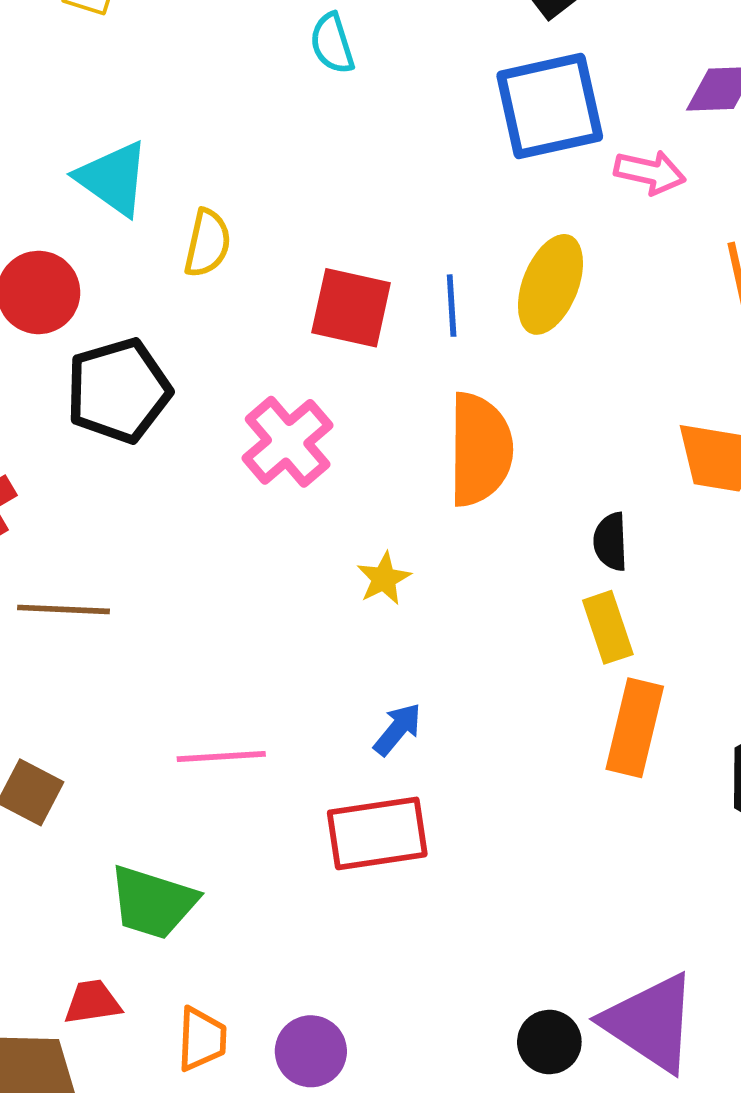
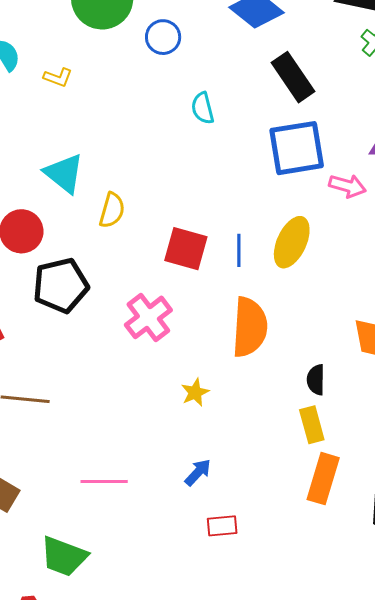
cyan semicircle: (332, 43) -> (203, 108), moved
red rectangle: (377, 833) -> (222, 526), moved, size x0.6

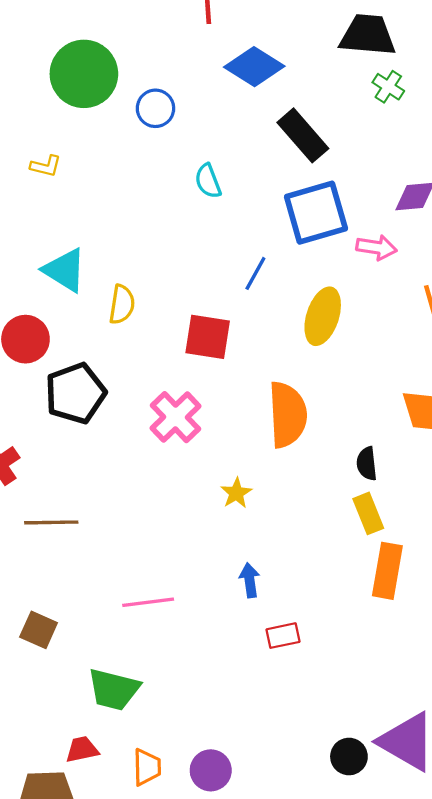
blue line: (239, 250) -> (255, 273), moved, turned 36
blue arrow: (198, 472) -> (250, 580), turned -44

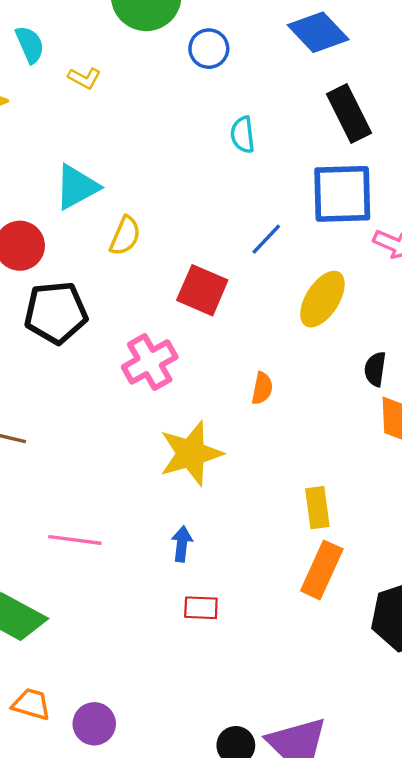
cyan triangle: (65, 270) -> (77, 187), turned 45
orange semicircle: (288, 415) -> (262, 388), size x0.5
black semicircle: (367, 464) -> (375, 369), moved
yellow star: (236, 493) -> (191, 453), size x2.0
orange trapezoid: (147, 767) -> (31, 704), turned -87

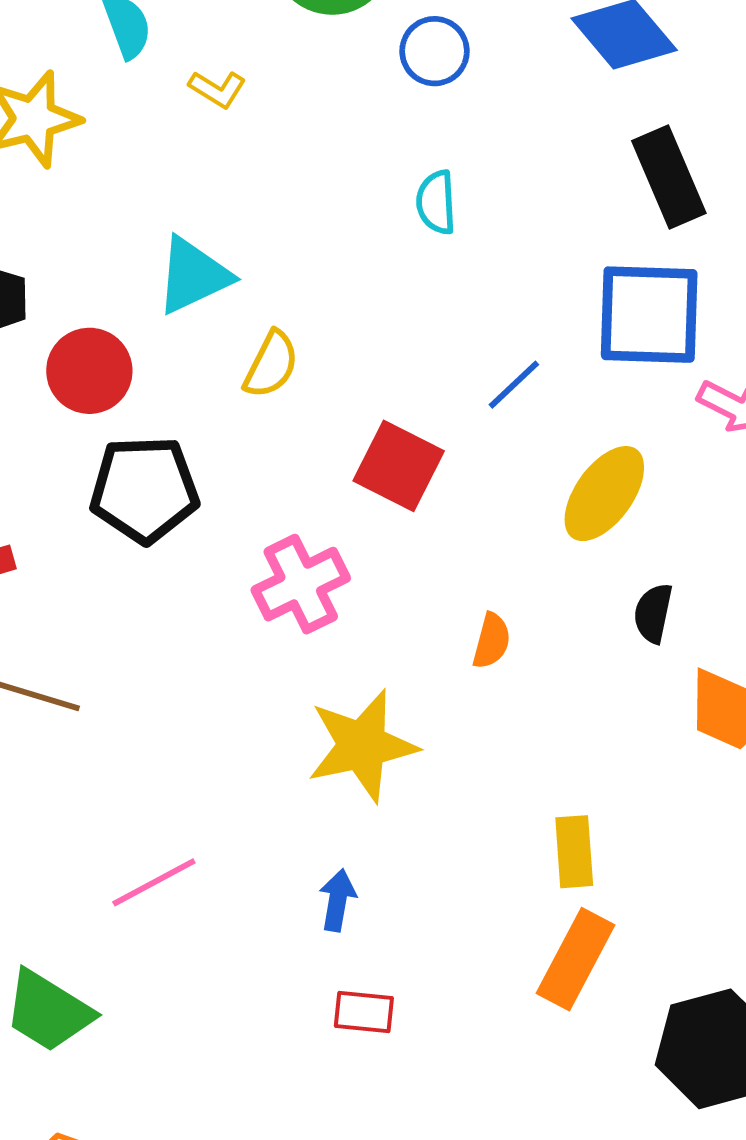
cyan semicircle: (243, 135) -> (436, 202), moved
black semicircle: (375, 369) -> (653, 613), moved
pink line: (75, 540) -> (154, 882), turned -39

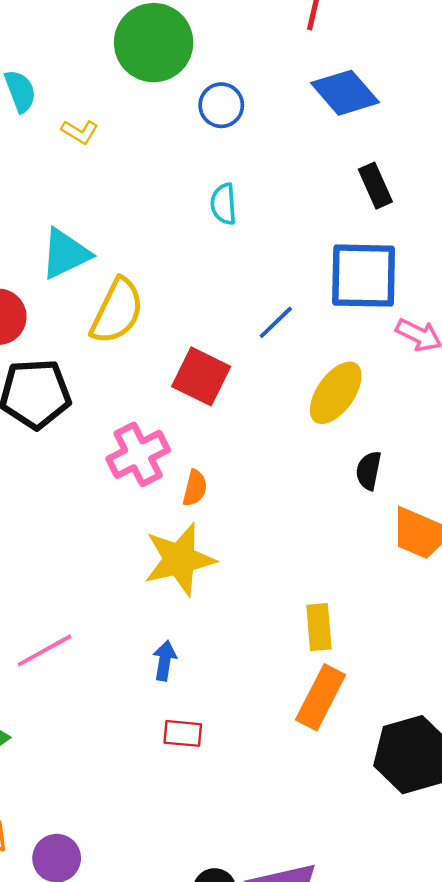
black rectangle: (669, 177) -> (375, 186), size x0.7
yellow semicircle: (271, 364) -> (117, 311), size x1.5
orange semicircle: (492, 641) -> (195, 488), moved

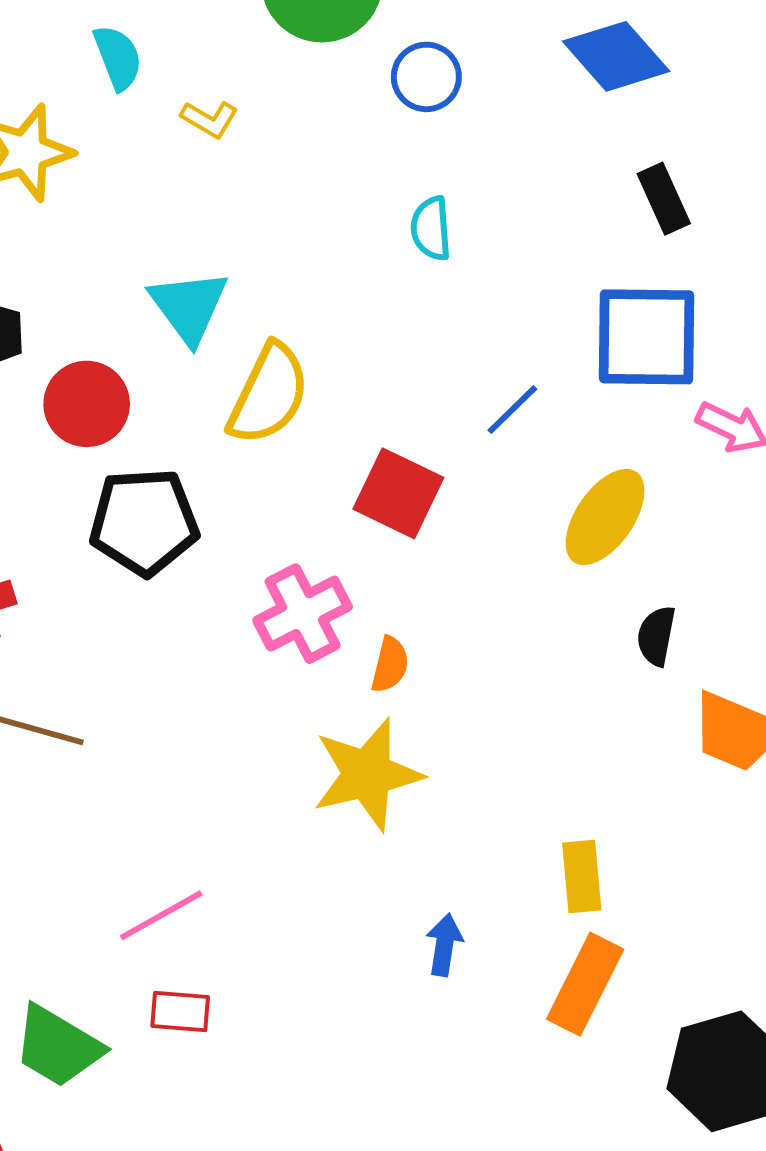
cyan triangle: (65, 254) -> (189, 306), turned -40
blue arrow: (165, 661) -> (444, 945), moved
red rectangle: (183, 733) -> (180, 1011), moved

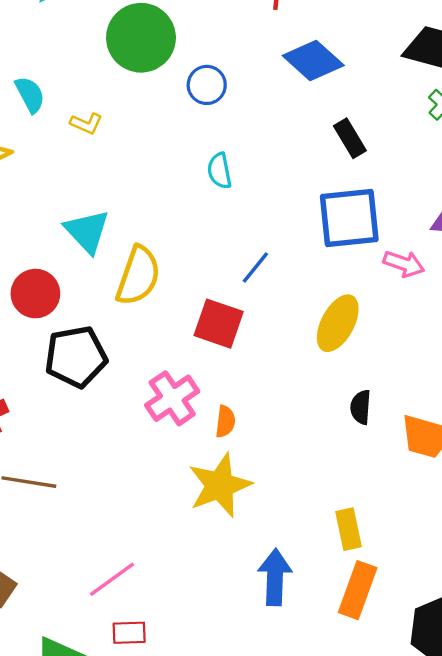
blue line: (512, 410) -> (255, 268), moved
black semicircle: (656, 636) -> (361, 407), moved
blue arrow: (444, 945) -> (275, 577), size x1.6

